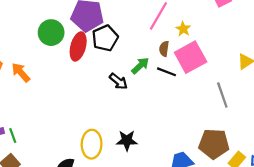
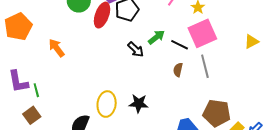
brown semicircle: (164, 49) -> (178, 70), moved
orange arrow: (21, 72) -> (57, 48), moved
gray line: (222, 95) -> (205, 66), moved

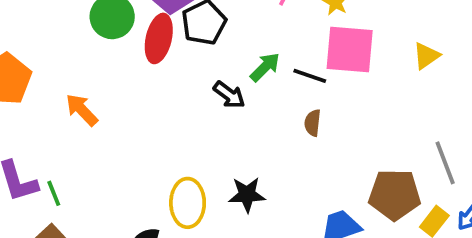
pink square: (202, 33) -> (350, 49), turned 36
yellow triangle: (251, 41) -> (426, 56), moved
gray line: (205, 66) -> (445, 163), moved

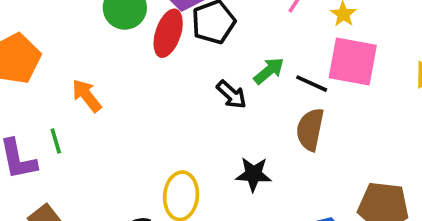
brown semicircle: (313, 123) -> (310, 129), size x1.6
green line: (54, 193) -> (56, 141), moved
black star: (247, 195) -> (253, 174), moved

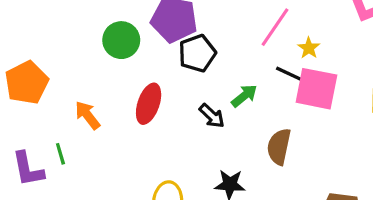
red ellipse: (168, 33) -> (149, 104), moved
black line: (312, 84) -> (289, 74), moved

